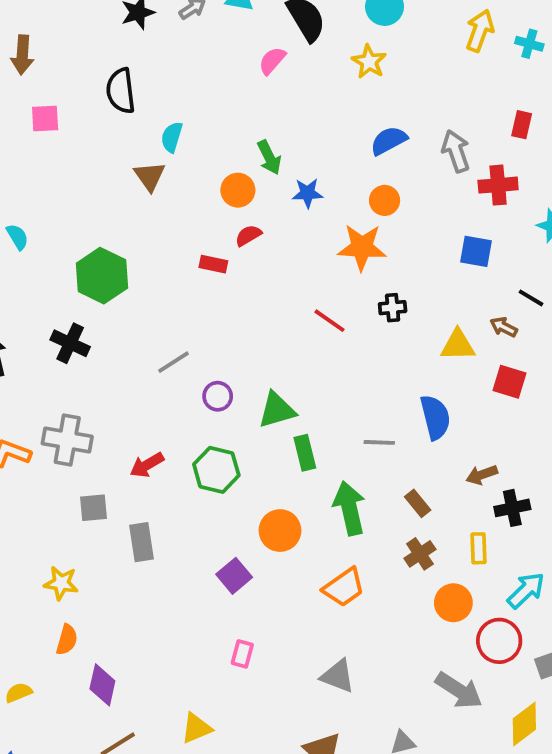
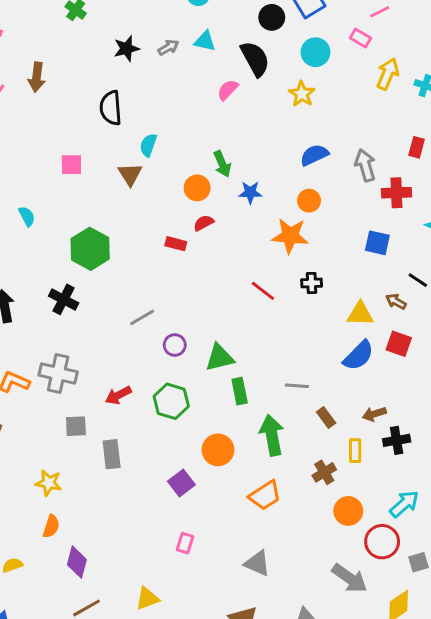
pink square: (45, 118) -> (71, 165), moved
blue semicircle: (435, 417) -> (359, 355), moved, turned 56
brown rectangle: (418, 503) -> (326, 417), moved
yellow rectangle: (479, 548) -> (355, 451), moved

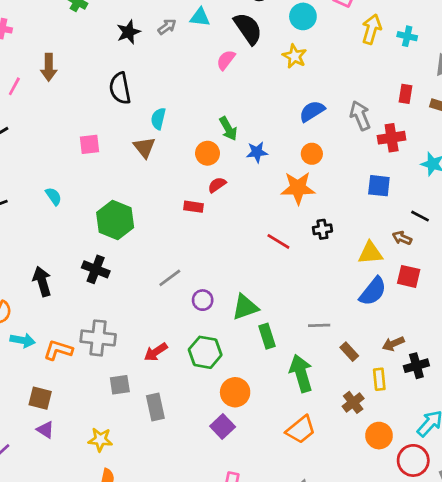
orange circle: (218, 450) -> (235, 392), moved

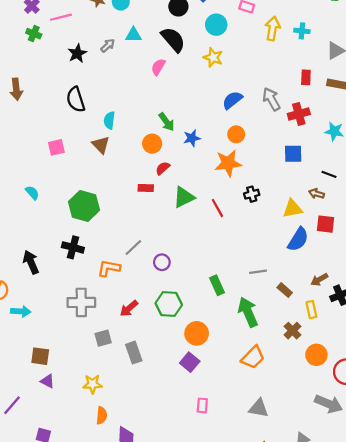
red line: (278, 241) -> (217, 208), turned 36
green triangle: (245, 307) -> (184, 197), moved
orange L-shape: (58, 350) -> (109, 268), moved

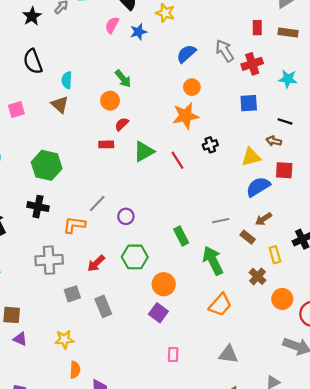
blue star: (192, 138) -> (138, 32), moved
blue semicircle: (298, 239) -> (258, 187), turned -150
brown arrow: (319, 280) -> (264, 219), moved

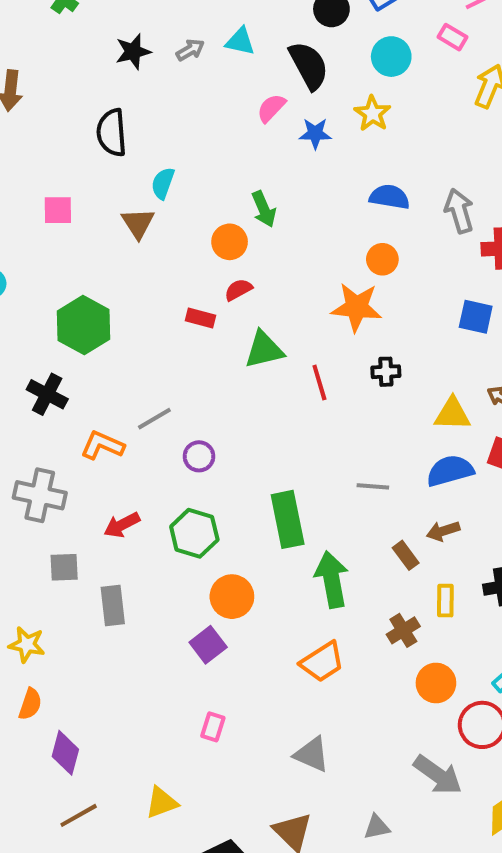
blue semicircle: (186, 54) -> (389, 197), turned 35
gray line: (221, 221) -> (373, 486), moved
green rectangle: (181, 236) -> (288, 519), size x1.5

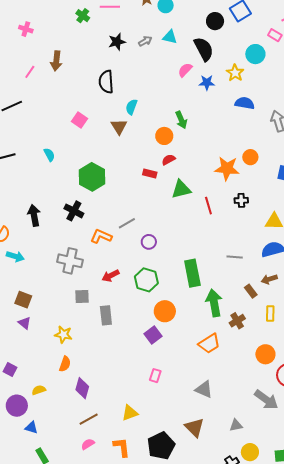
cyan circle: (391, 57) -> (255, 54), moved
blue semicircle: (389, 197) -> (245, 103), moved
pink square: (58, 210) -> (80, 120), turned 35
orange circle: (382, 259) -> (250, 157), moved
brown cross: (403, 630) -> (237, 321), moved

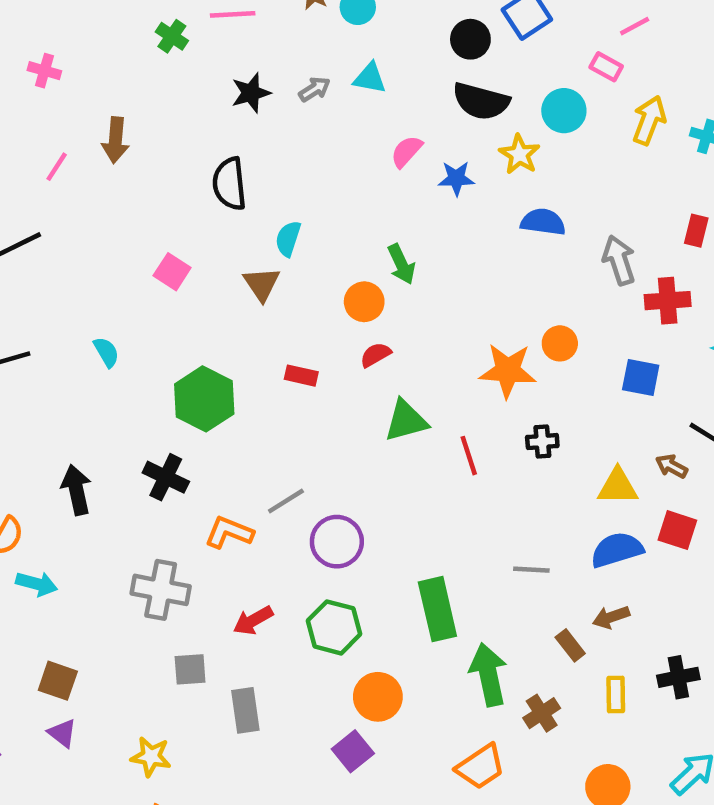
black semicircle: (204, 49) -> (481, 101), moved, turned 135
red rectangle: (150, 174) -> (301, 376), moved
purple circle: (149, 242) -> (337, 542), size x1.5

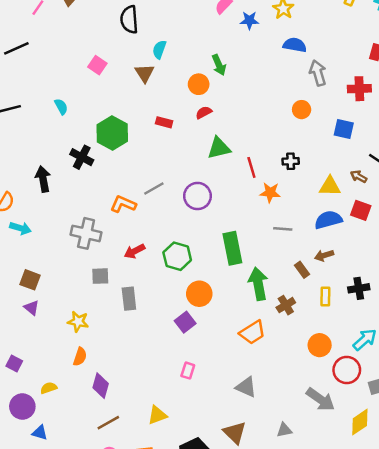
gray arrow: (619, 260) -> (318, 73), moved
orange star: (508, 371) -> (270, 193), moved, size x0.7
black cross: (166, 477) -> (82, 157), moved
purple circle: (337, 542) -> (198, 196), moved

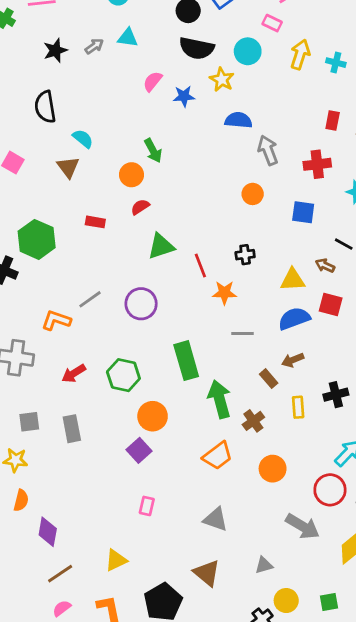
cyan semicircle: (159, 50) -> (83, 139), turned 114
gray square: (100, 276) -> (29, 422), moved
orange circle: (320, 345) -> (273, 469), moved

